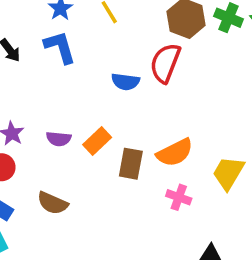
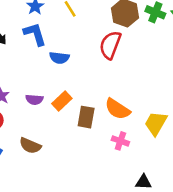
blue semicircle: (125, 82) -> (59, 58), moved
orange semicircle: (175, 153) -> (117, 109), turned 60

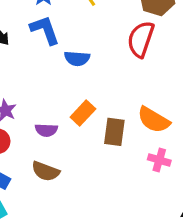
purple semicircle: (34, 100) -> (46, 130), moved

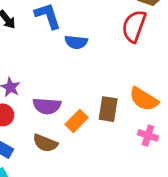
orange rectangle: (83, 113) -> (77, 121), moved
purple semicircle: (46, 130) -> (47, 106), size x1.4

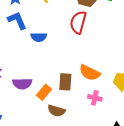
brown semicircle: (45, 143) -> (56, 111), moved

